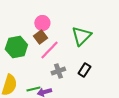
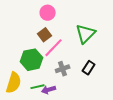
pink circle: (42, 23) -> (48, 13), moved
green hexagon: (16, 47) -> (32, 60), moved

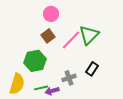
pink line: (54, 48) -> (71, 40), moved
gray cross: (63, 69) -> (69, 78), moved

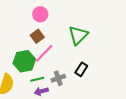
pink line: (71, 40) -> (44, 53), moved
green line: (41, 88) -> (37, 79), moved

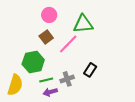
green triangle: (78, 35) -> (83, 24), moved, turned 40
pink line: (44, 53) -> (68, 44), moved

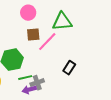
brown square: (46, 37) -> (33, 35), moved, turned 32
gray cross: (67, 79) -> (37, 83), moved

